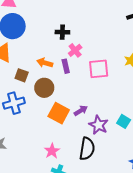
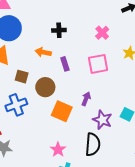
pink cross: (75, 50) -> (102, 33), moved
orange arrow: (45, 63) -> (43, 52), moved
purple arrow: (81, 111) -> (86, 99), moved, turned -32

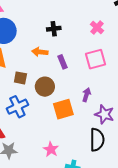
orange square: (62, 111) -> (63, 109), turned -35
pink star: (58, 150) -> (51, 149), moved

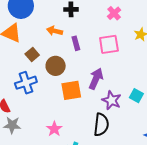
brown square: (20, 78) -> (32, 55), turned 32
purple arrow: (86, 95) -> (96, 79), size x1.5

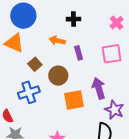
purple arrow: (96, 79) -> (99, 88), turned -40

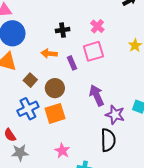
pink cross: (117, 23) -> (97, 26), moved
pink square: (112, 54) -> (93, 51), moved
orange square: (74, 100) -> (55, 113), moved

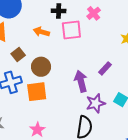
pink square: (93, 51) -> (71, 30), moved
purple rectangle: (72, 63) -> (105, 68), moved, turned 56
purple star: (115, 115) -> (96, 103), turned 30

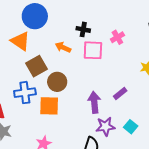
brown square: (18, 54) -> (36, 66), size x1.5

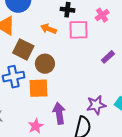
brown square: (36, 66) -> (23, 49), turned -30
purple rectangle: (120, 93) -> (108, 57), moved
purple arrow: (94, 102) -> (59, 113), moved

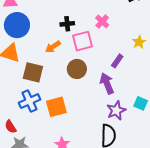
orange arrow: (48, 29) -> (53, 47), turned -42
brown circle: (45, 64) -> (77, 69), moved
purple arrow: (59, 113) -> (107, 83), moved

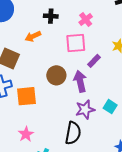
pink square: (82, 41) -> (76, 43), moved
brown circle: (77, 69) -> (56, 75), moved

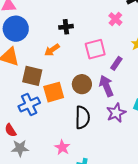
pink cross: (86, 19) -> (115, 19), moved
orange square: (27, 96) -> (54, 92), moved
black semicircle: (73, 133) -> (82, 117), moved

